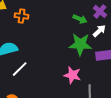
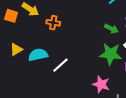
white line: (20, 69) -> (60, 65), moved

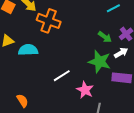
orange cross: (53, 23) -> (49, 21), size x1.6
white line: (60, 65) -> (62, 76), moved

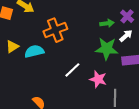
orange cross: (49, 21) -> (55, 30), moved, turned -30
green arrow: (105, 37) -> (107, 23), turned -32

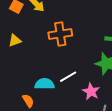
cyan semicircle: (34, 51) -> (44, 84), moved

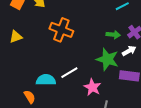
orange cross: (60, 34) -> (61, 30), turned 30

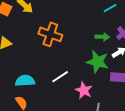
cyan semicircle: (46, 80) -> (25, 81), moved

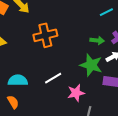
orange cross: (50, 34) -> (45, 35), turned -35
pink star: (84, 90) -> (76, 93), turned 30

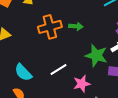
green arrow: (97, 40) -> (76, 26), moved
cyan semicircle: (18, 80) -> (23, 72), turned -132

